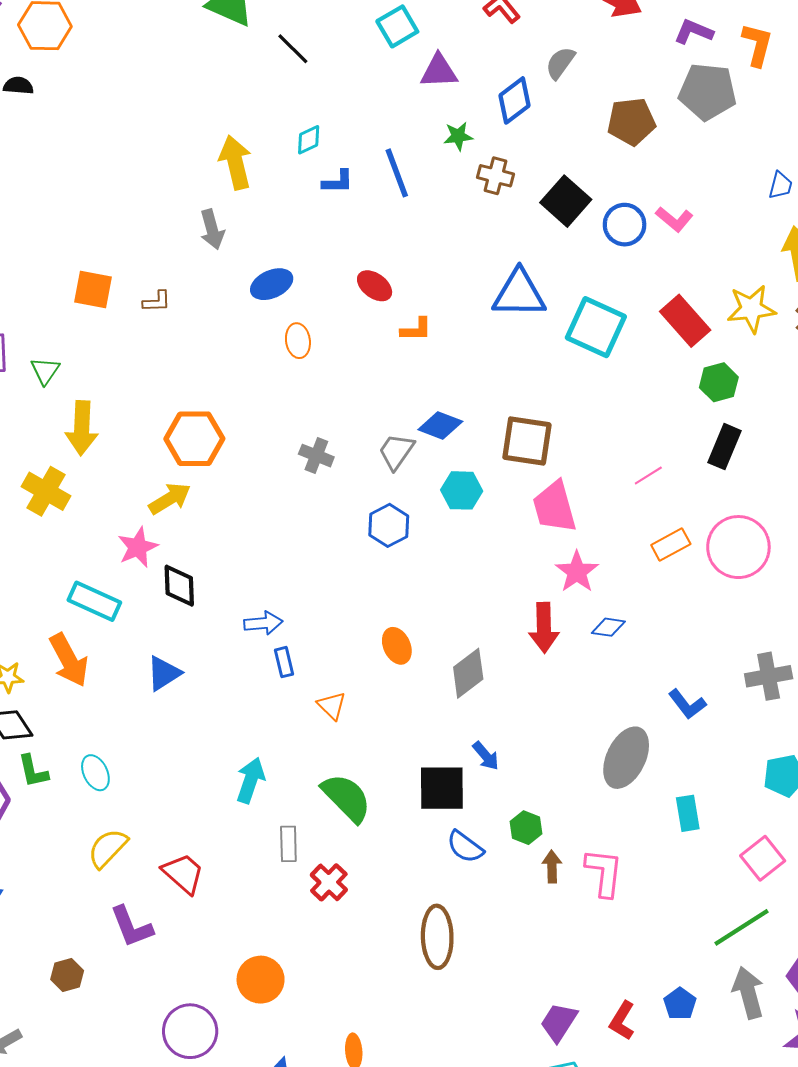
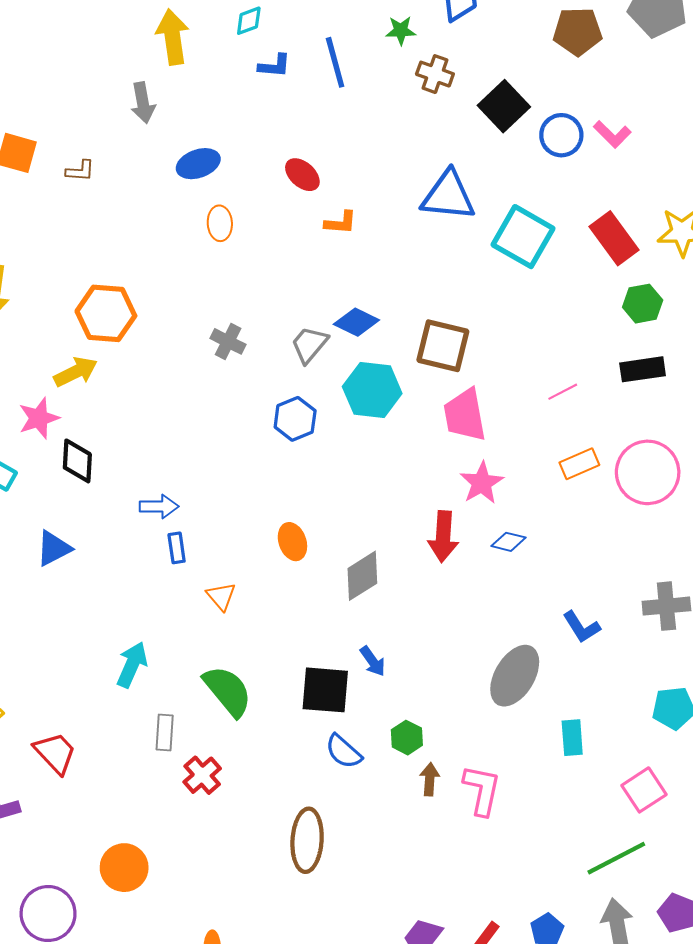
black rectangle: (725, 447) -> (643, 369), turned 54
cyan hexagon: (462, 490) -> (372, 390), size x1.4

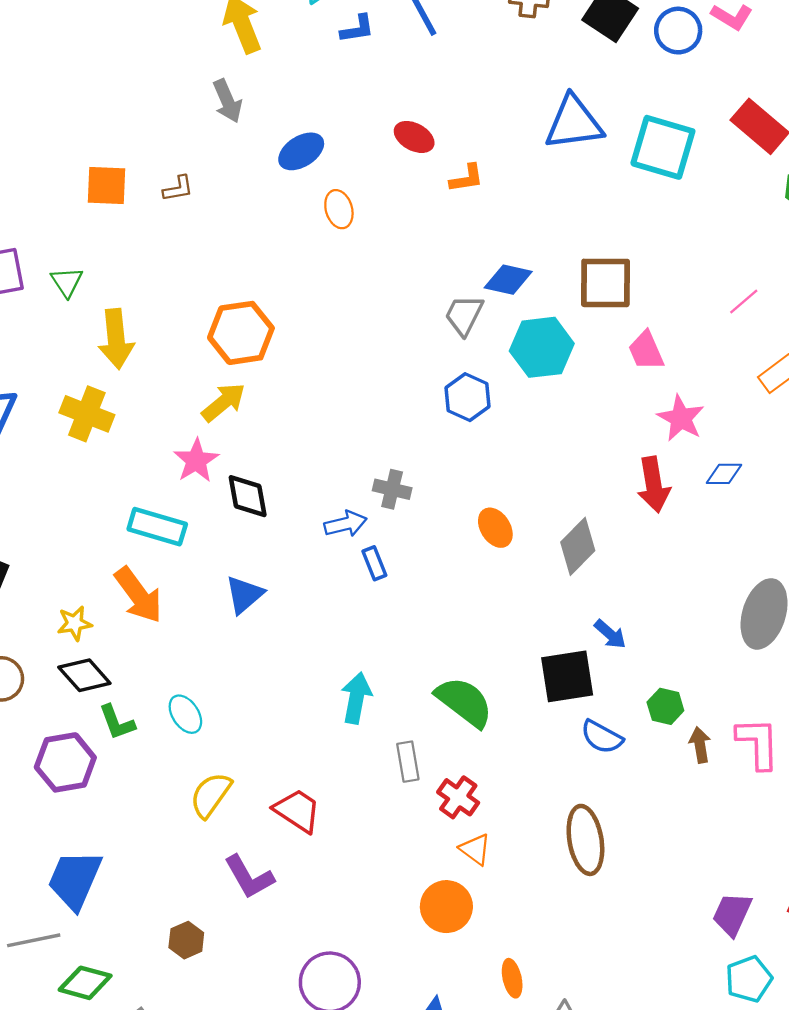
gray cross: (228, 341) -> (392, 489), moved
pink trapezoid: (465, 415) -> (646, 351), size x0.7
orange triangle: (221, 596) -> (475, 849), moved
orange circle: (124, 868) -> (446, 907), moved

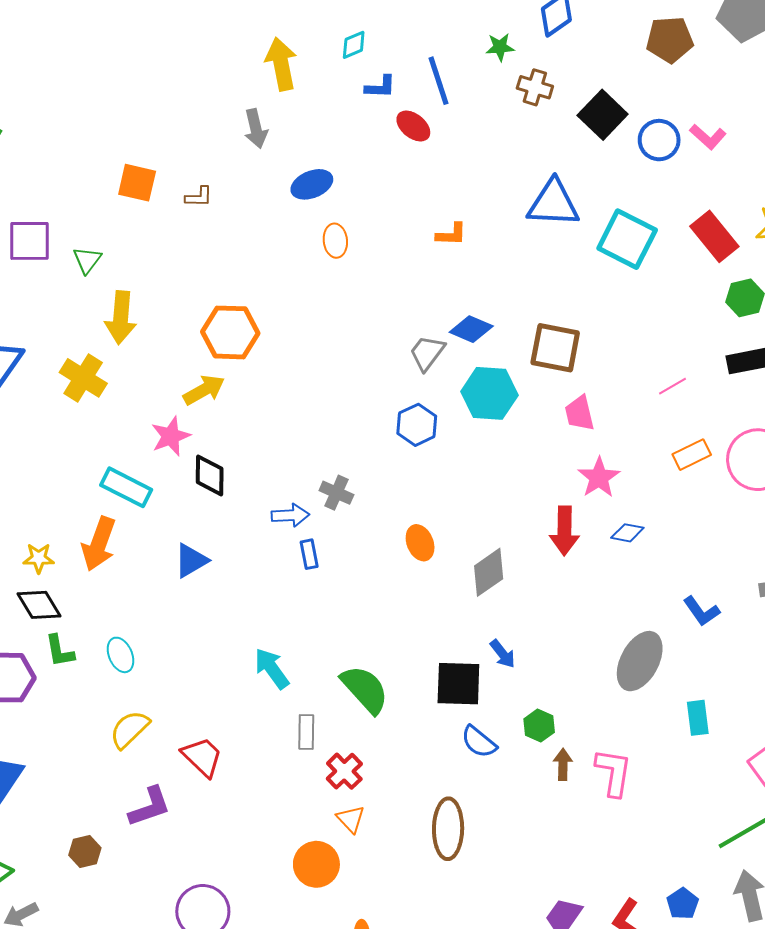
red ellipse: (414, 137) -> (413, 126), moved
orange arrow: (138, 595) -> (99, 544), turned 46
cyan arrow: (356, 698) -> (272, 668), turned -57
purple L-shape: (249, 877) -> (150, 807), turned -90

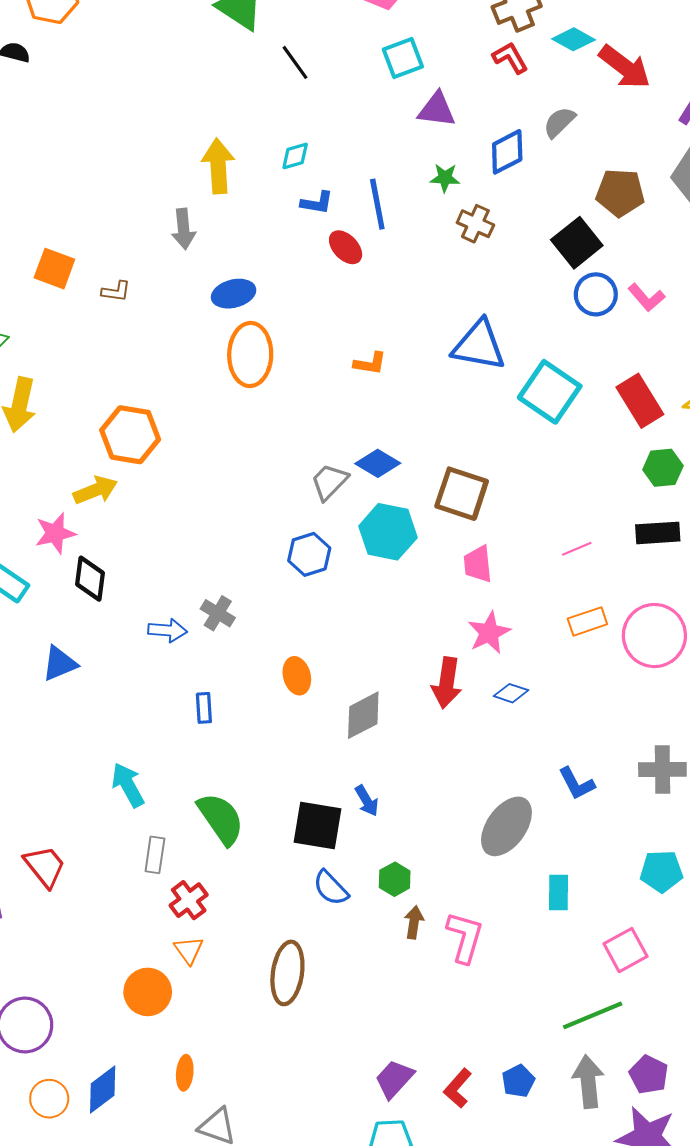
black square: (603, 115) -> (577, 243), moved
orange ellipse: (335, 241) -> (250, 354), size x1.8
blue rectangle: (309, 554) -> (204, 708), moved

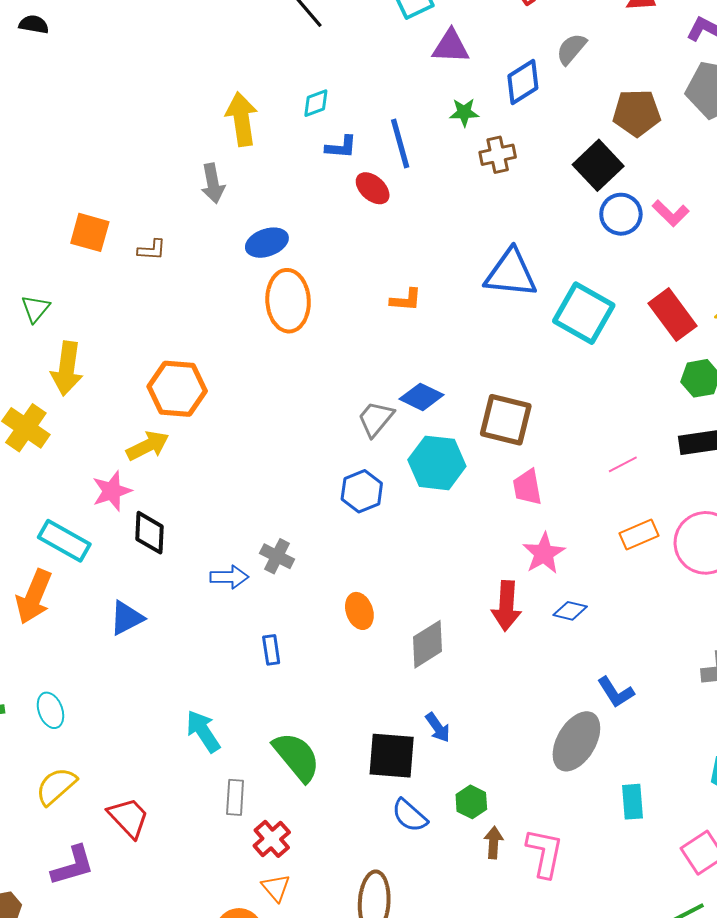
brown cross: (475, 224) -> (498, 155), turned -32
blue L-shape: (576, 784) -> (616, 692), moved

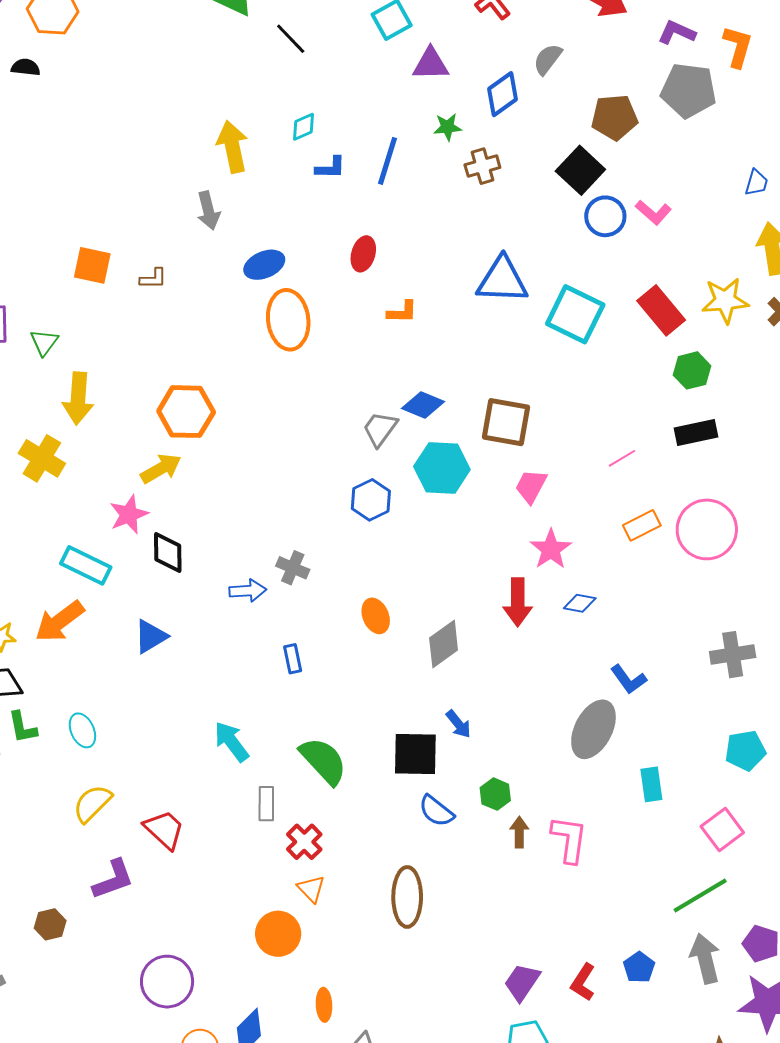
blue line: (400, 143) -> (387, 161), turned 36
red ellipse: (373, 188) -> (363, 254), moved, turned 68
pink trapezoid: (527, 487) -> (531, 486), turned 42
orange arrow: (34, 597) -> (60, 621), turned 34

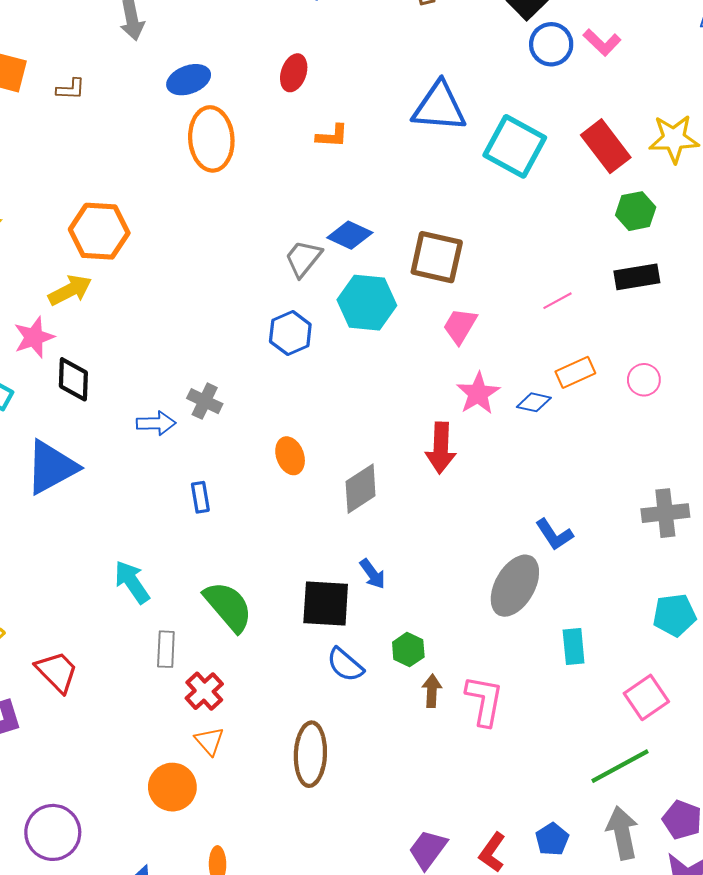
pink circle: (707, 529) -> (644, 380), size x0.5
blue diamond: (580, 603) -> (534, 402), moved
blue triangle: (151, 637) -> (51, 467), size x1.5

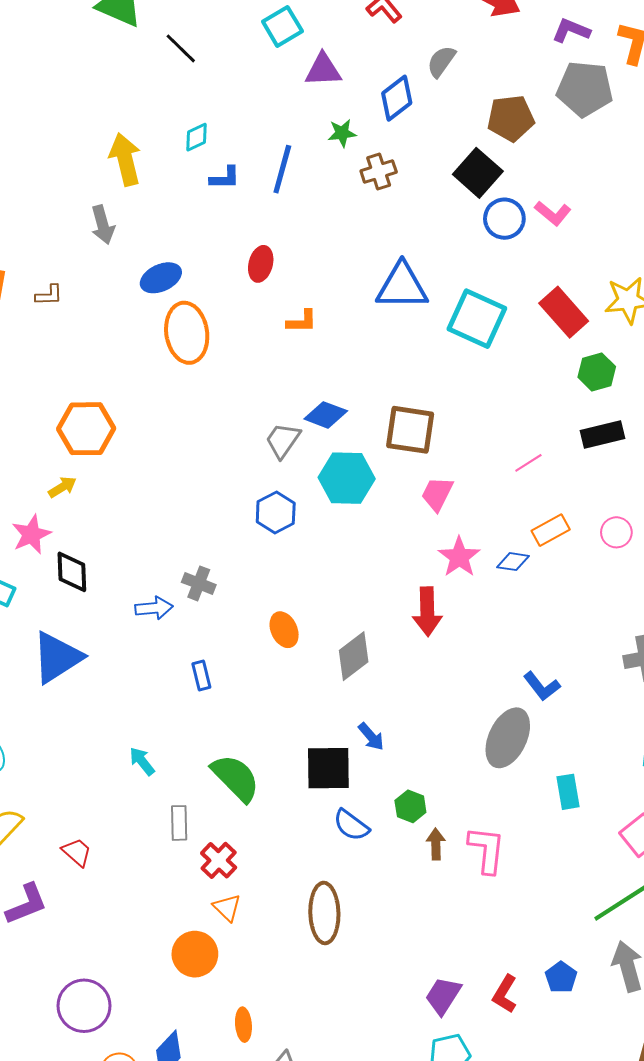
yellow arrow: (70, 290) -> (62, 487), size x0.7
cyan arrow: (132, 582) -> (142, 761), size x0.7
red trapezoid: (57, 672) -> (77, 852), size x0.7

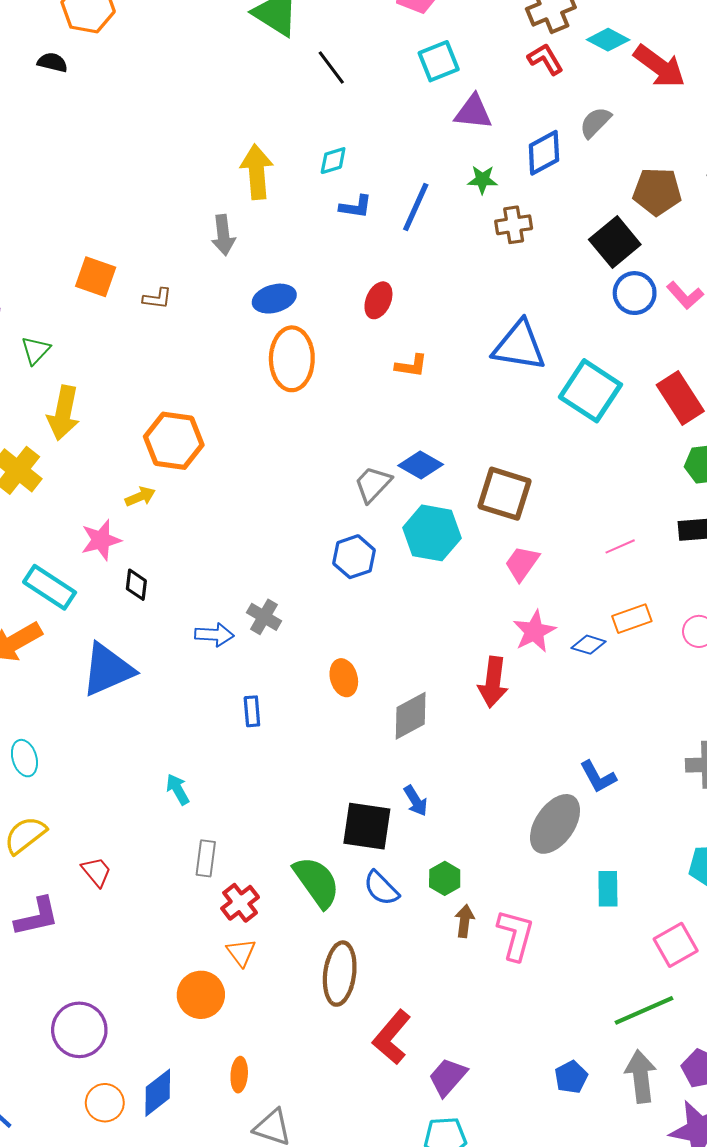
black diamond: (72, 572) -> (136, 585), size x0.7
green semicircle: (236, 778) -> (317, 882), moved
red L-shape: (505, 994) -> (392, 1037), moved, size x1.4

